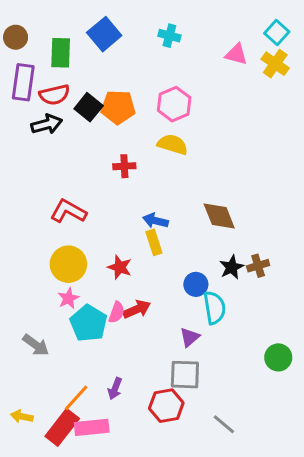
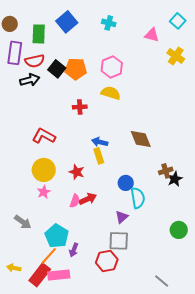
yellow cross: (275, 64) -> (176, 56), moved
black star: (232, 267) -> (175, 179), moved
cyan pentagon: (89, 323) -> (57, 236), moved
gray line: (224, 424) -> (162, 281), moved

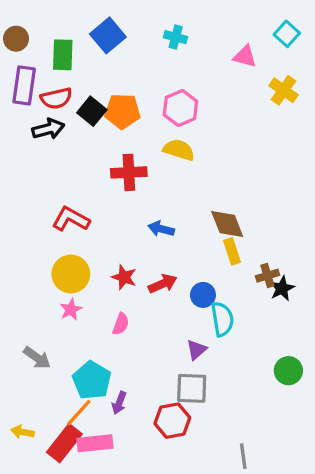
red cross: (80, 107) -> (129, 172), size x1.5
yellow rectangle: (99, 156) -> (232, 251), moved
red arrow: (88, 199) -> (163, 284), moved
gray line: (162, 281) -> (243, 456), moved, turned 42

